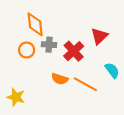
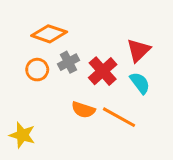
orange diamond: (35, 24) -> (49, 34), turned -65
gray cross: (49, 45) -> (68, 62), turned -32
cyan semicircle: (112, 70) -> (140, 83), moved

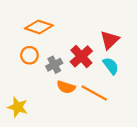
gray cross: (68, 62) -> (54, 65), moved

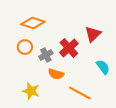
cyan semicircle: (111, 66) -> (103, 67), moved
orange line: (94, 93) -> (80, 93), moved
yellow star: (18, 107) -> (31, 91), moved

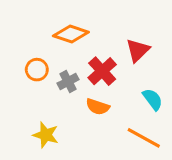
orange diamond: (33, 23) -> (71, 34), moved
orange semicircle: (56, 74) -> (98, 107), moved
orange line: (80, 93) -> (144, 138), moved

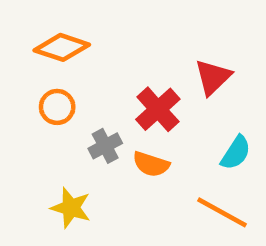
orange diamond: (71, 34) -> (62, 47), moved
gray cross: (68, 81) -> (105, 146), moved
cyan semicircle: (153, 99) -> (236, 153), turned 70

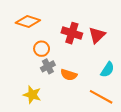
orange circle: (57, 107) -> (42, 49), moved
red cross: (158, 109) -> (72, 33), moved, turned -30

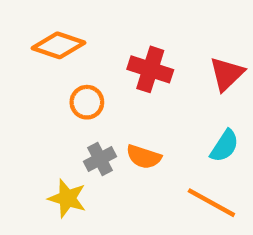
red triangle: (97, 35) -> (227, 74), moved
gray cross: (48, 66) -> (100, 159), moved

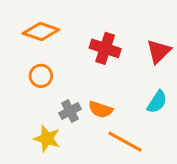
orange circle: (87, 102) -> (41, 76), moved
orange line: (211, 203) -> (125, 142), moved

